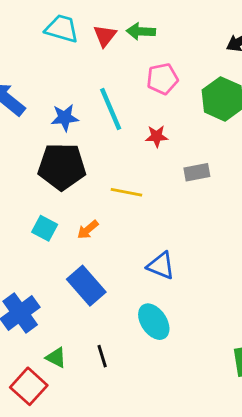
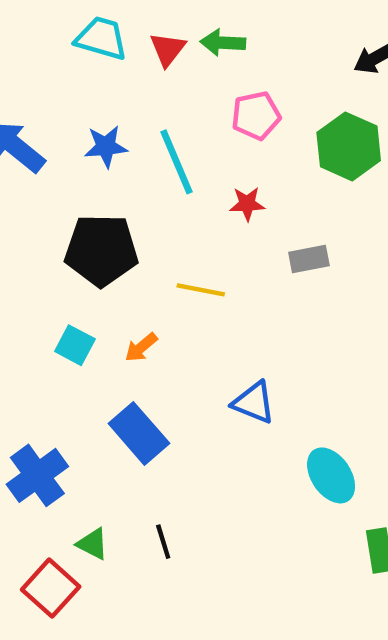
blue star: (65, 118) -> (106, 146), moved
cyan ellipse: (154, 322) -> (331, 475), moved

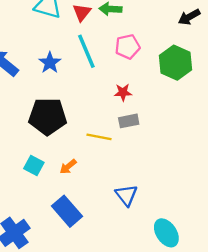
blue star: (106, 146) -> (50, 63), turned -30
cyan line: (176, 162) -> (86, 51), moved
gray rectangle: (309, 259) -> (129, 121), moved
blue triangle: (254, 403) -> (126, 195), turned 30

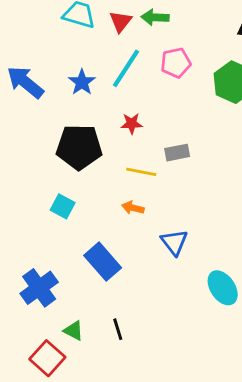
cyan line: (86, 51) -> (126, 68), turned 56
red star: (123, 92) -> (132, 124), moved
orange arrow: (68, 167) -> (133, 208), moved, turned 54

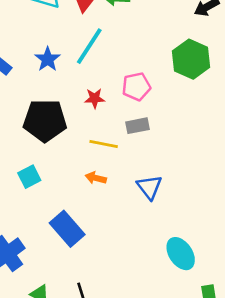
pink pentagon: (176, 63) -> (136, 87), moved
cyan square: (63, 206) -> (29, 177), turned 35
blue triangle: (174, 242) -> (149, 187), moved

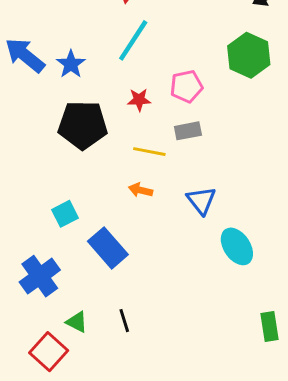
blue star: (48, 59) -> (71, 64), moved
cyan square: (29, 177) -> (65, 214), moved
cyan ellipse: (181, 254) -> (237, 246), moved

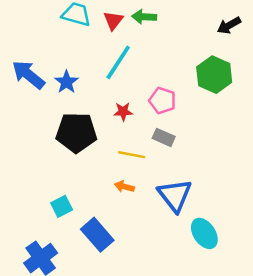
pink pentagon: (186, 86) -> (162, 101), turned 30
gray rectangle: (188, 131) -> (164, 137), turned 35
blue triangle: (201, 200) -> (175, 195), size x1.4

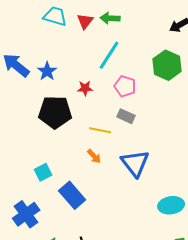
cyan line: (118, 62) -> (109, 55), moved
red star: (123, 112) -> (85, 88), moved
orange arrow: (124, 187) -> (94, 156), turned -147
cyan ellipse: (204, 233) -> (171, 205), moved, turned -65

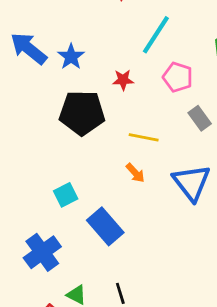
gray rectangle: (126, 116) -> (200, 118), moved, turned 30

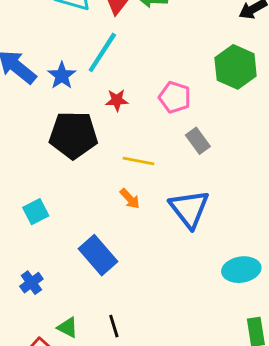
cyan line: (156, 35) -> (102, 52), moved
cyan square: (66, 195) -> (36, 212), moved
blue cross: (42, 252) -> (31, 283), size x0.6

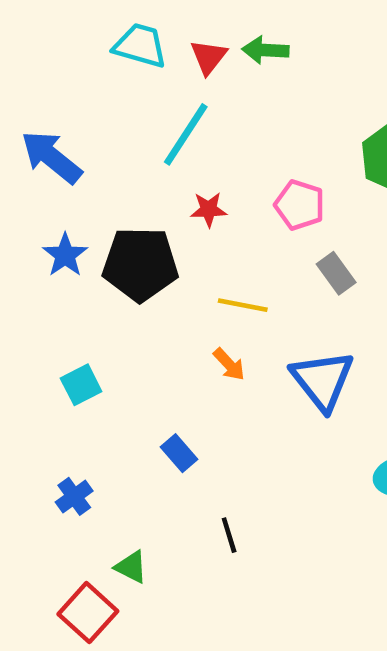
blue star: (62, 76) -> (65, 255), moved
blue rectangle: (98, 255) -> (179, 453), size x0.6
black line: (114, 326) -> (229, 535), moved

